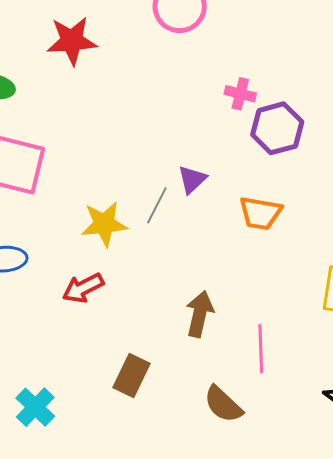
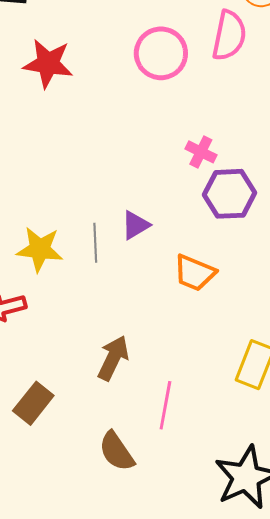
gray line: (157, 205) -> (95, 243), turned -42

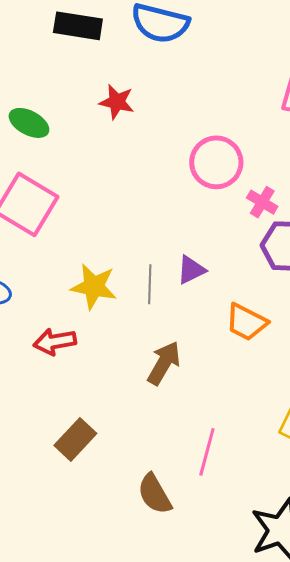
pink circle: (161, 53) -> (216, 162), moved
red star: (48, 63) -> (117, 102), size x0.7
brown arrow: (113, 358) -> (164, 363), moved

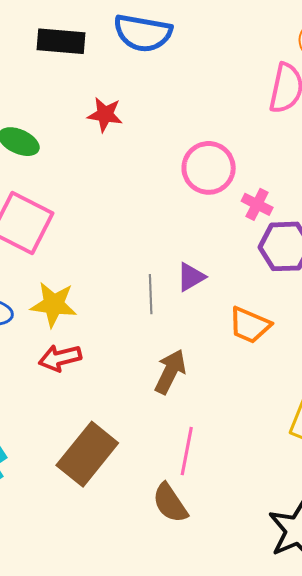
yellow star: (94, 287) -> (54, 304), moved
brown rectangle: (75, 439) -> (87, 454), size x1.5
pink line: (207, 452) -> (187, 451), moved

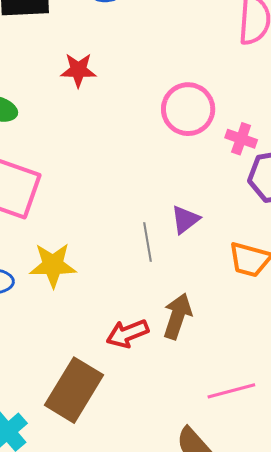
red arrow: (60, 358) -> (127, 333), moved
pink line: (187, 451) -> (231, 391), moved, turned 72
brown rectangle: (87, 454) -> (74, 390), moved

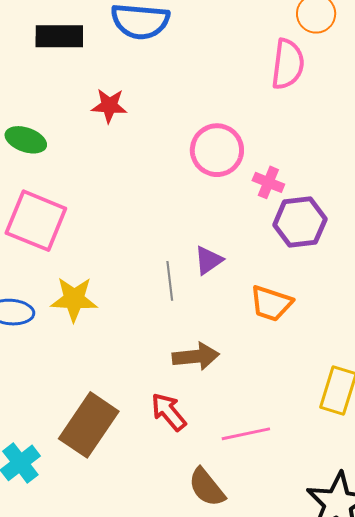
brown arrow: (177, 316) -> (196, 356), turned 63
red arrow: (127, 333) -> (169, 412), moved, turned 69

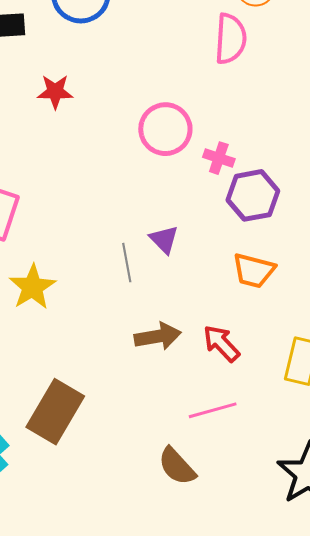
purple triangle: (208, 260) -> (164, 240), turned -36
yellow star: (74, 299) -> (32, 287), turned -30
orange trapezoid: (271, 303) -> (254, 271), moved
red arrow: (169, 412) -> (221, 343), moved

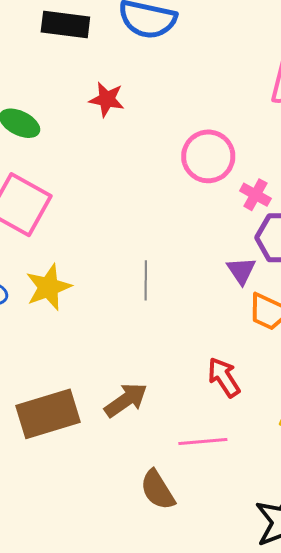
purple triangle: (164, 240) -> (241, 271), moved
brown arrow: (158, 336) -> (126, 400), moved, turned -36
brown rectangle: (55, 412) -> (48, 414), turned 32

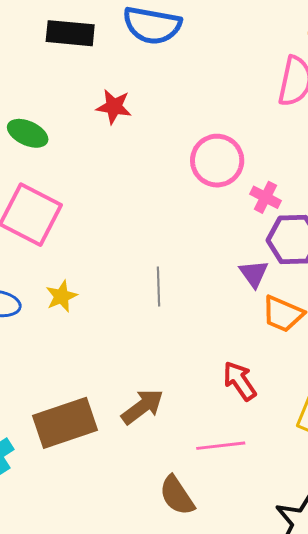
yellow star: (48, 287) -> (61, 296), size x0.7

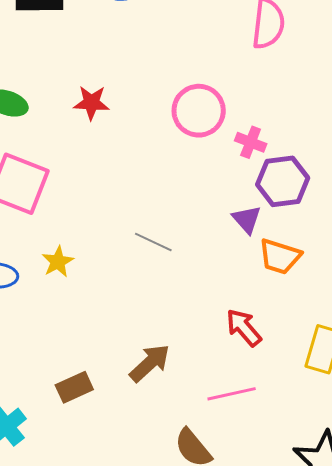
red star: (114, 107) -> (91, 103), moved
gray line: (158, 287) -> (153, 242), turned -57
brown rectangle: (65, 423) -> (74, 387), size x0.6

